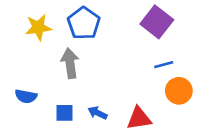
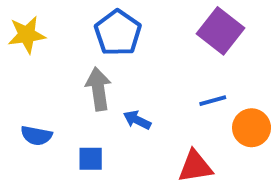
yellow star: (38, 27) -> (27, 35), moved
blue line: (164, 65) -> (213, 101), moved
blue arrow: (98, 113) -> (137, 120), moved

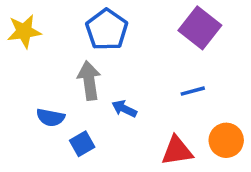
orange circle: (252, 128) -> (226, 140), moved
blue semicircle: (36, 136) -> (50, 117), moved
blue square: (91, 159) -> (82, 144), turned -30

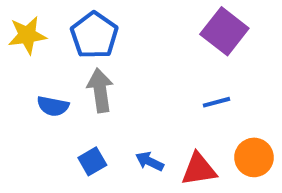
blue pentagon: (107, 30) -> (94, 35), moved
blue arrow: (124, 109) -> (149, 161), moved
blue semicircle: (50, 117) -> (53, 106), moved

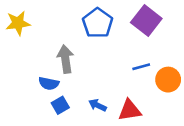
blue pentagon: (94, 35) -> (98, 23), moved
blue semicircle: (53, 106) -> (49, 83), moved
orange circle: (254, 157) -> (168, 80), moved

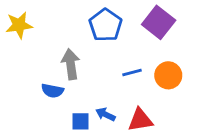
blue line: (141, 67) -> (132, 73), moved
orange circle: (168, 80) -> (168, 75), moved
blue square: (60, 105) -> (80, 121), moved, turned 30

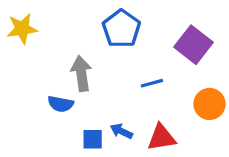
purple square: (159, 22) -> (193, 45), moved
orange circle: (168, 75) -> (210, 104), moved

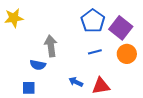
blue pentagon: (121, 29) -> (93, 21), moved
orange circle: (210, 104) -> (127, 54), moved
blue square: (93, 139) -> (29, 88), moved

